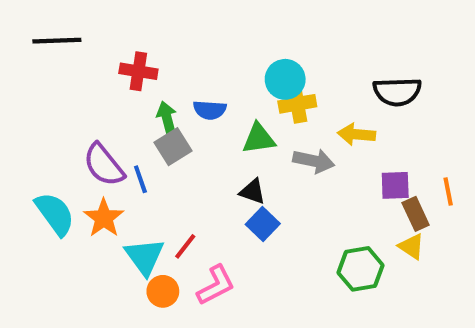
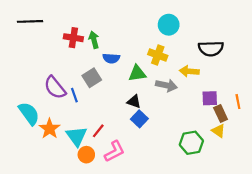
cyan circle: (285, 79) -> (169, 25), moved
yellow cross: (297, 104) -> (158, 55), turned 30
green arrow: (167, 118) -> (94, 40), moved
orange star: (104, 218) -> (50, 129), moved

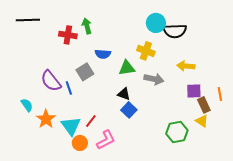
green arrow: (94, 40) -> (87, 26), moved
black semicircle: (211, 49) -> (175, 31), moved
yellow arrow: (189, 71) -> (186, 66), moved
cyan semicircle: (29, 113) -> (27, 105), size x0.6

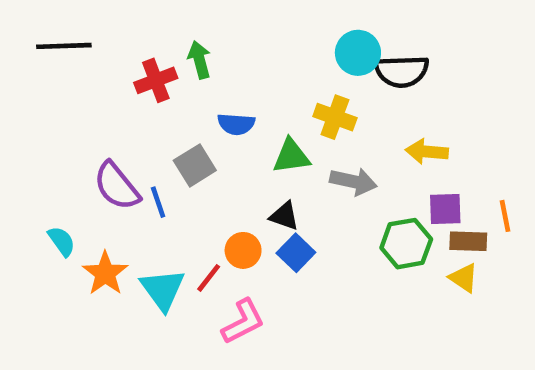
red cross: (68, 35) -> (156, 80), turned -30
brown rectangle: (204, 105) -> (468, 241), turned -63
green hexagon: (177, 132) -> (406, 244), moved
orange circle: (80, 143) -> (243, 250), moved

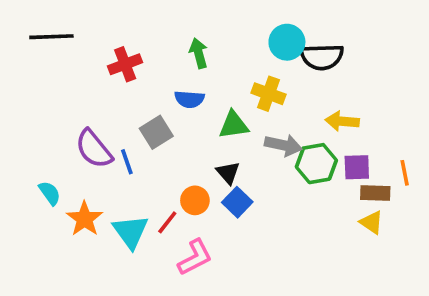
green arrow: (199, 60) -> (199, 53), moved
black triangle: (284, 216) -> (228, 173), turned 30
green hexagon: (406, 244) -> (316, 164), moved

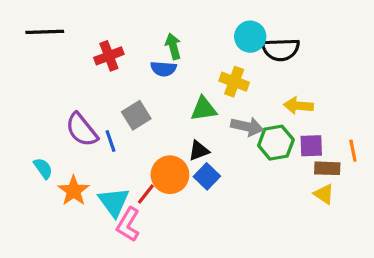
blue semicircle: (189, 99) -> (164, 69), moved
black triangle: (228, 173) -> (199, 151), turned 50
orange circle: (195, 200) -> (170, 175), size x1.5
pink L-shape: (195, 257) -> (128, 224), moved, turned 148

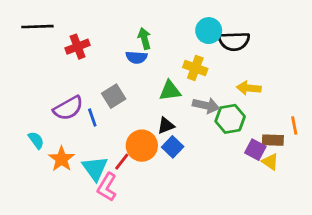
red cross: (109, 56) -> (78, 47), moved
purple semicircle: (82, 130) -> (68, 108), turned -80
purple square: (311, 146) -> (255, 150), moved, turned 30

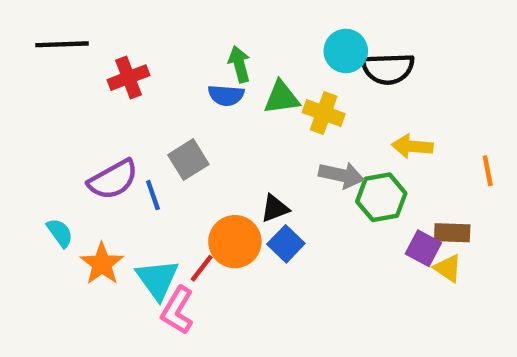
green triangle: (170, 91) -> (281, 98), moved
orange line: (294, 126) -> (488, 171), moved

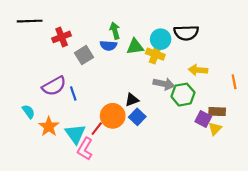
cyan circle: (346, 51) -> (161, 39), moved
gray square: (188, 160) -> (84, 55), moved
yellow triangle: (448, 268) -> (215, 129), turned 40

